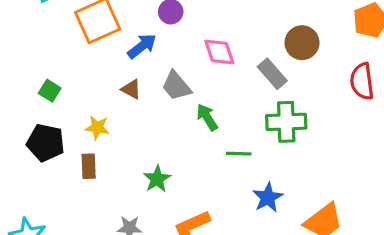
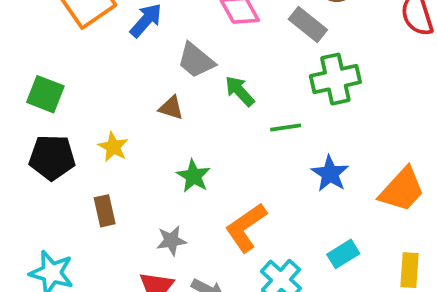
brown triangle: (131, 89) -> (171, 108), moved
green square: (50, 91) -> (45, 94), size x1.4
yellow star: (97, 128) -> (113, 147), moved, turned 30
brown rectangle: (89, 166) -> (105, 211), moved

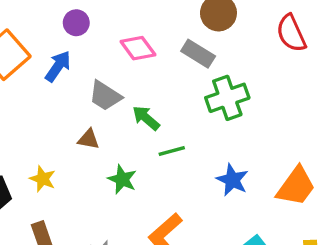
green line: (286, 128) -> (172, 151), moved
green star: (193, 176) -> (122, 179), moved

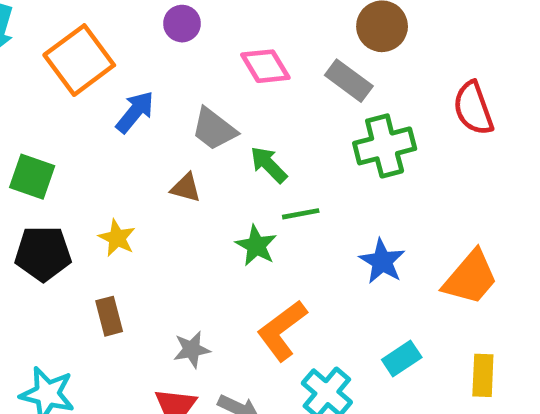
red semicircle: (291, 33) -> (473, 108), moved
blue arrow: (58, 66) -> (135, 112), moved
green star: (122, 179) -> (256, 246), moved

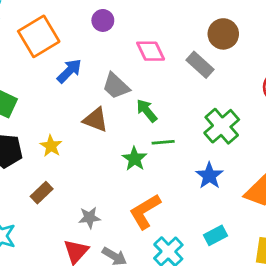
green cross: (385, 146) -> (222, 126), moved, turned -32
brown triangle: (186, 188) -> (95, 120), size x1.4
brown rectangle: (109, 316) -> (42, 193), turned 55

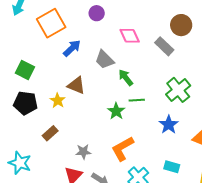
brown triangle: (95, 120) -> (76, 85), moved
cyan rectangle: (216, 235) -> (172, 167), turned 42

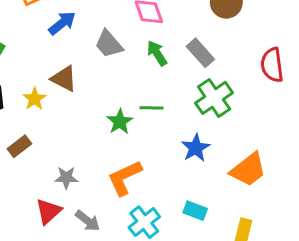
gray rectangle: (164, 46) -> (200, 53), moved
green arrow: (126, 78) -> (157, 53), moved

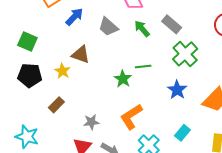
cyan rectangle: (195, 211) -> (182, 133), turned -63

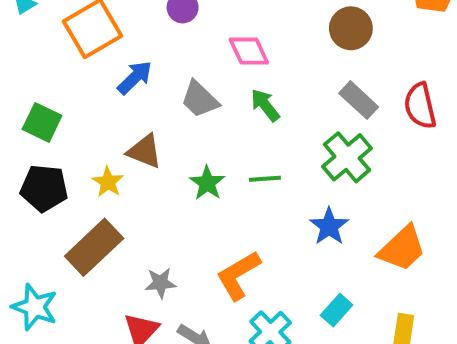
gray rectangle: (172, 24) -> (359, 100), moved
green star: (123, 79) -> (207, 183), moved
brown rectangle: (56, 105) -> (94, 247), size x1.8

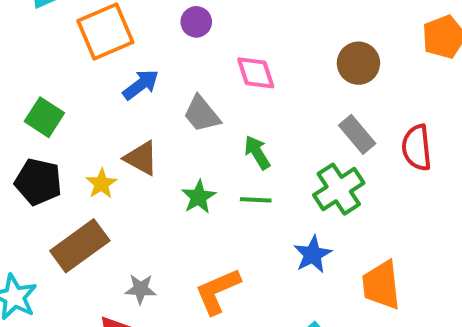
green arrow: (265, 105) -> (257, 152), moved
orange trapezoid: (402, 248) -> (381, 285), turned 120

